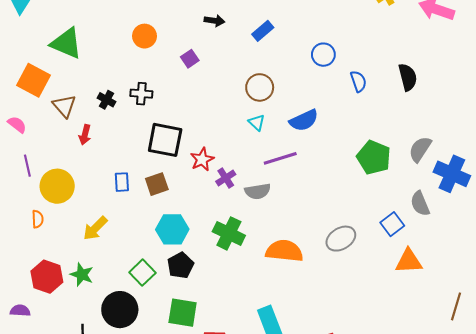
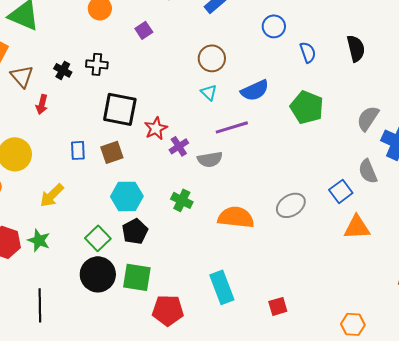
green pentagon: (374, 157) -> (307, 107), moved
green cross: (229, 233) -> (182, 200), size x0.7
black circle: (120, 310) -> (98, 274), moved

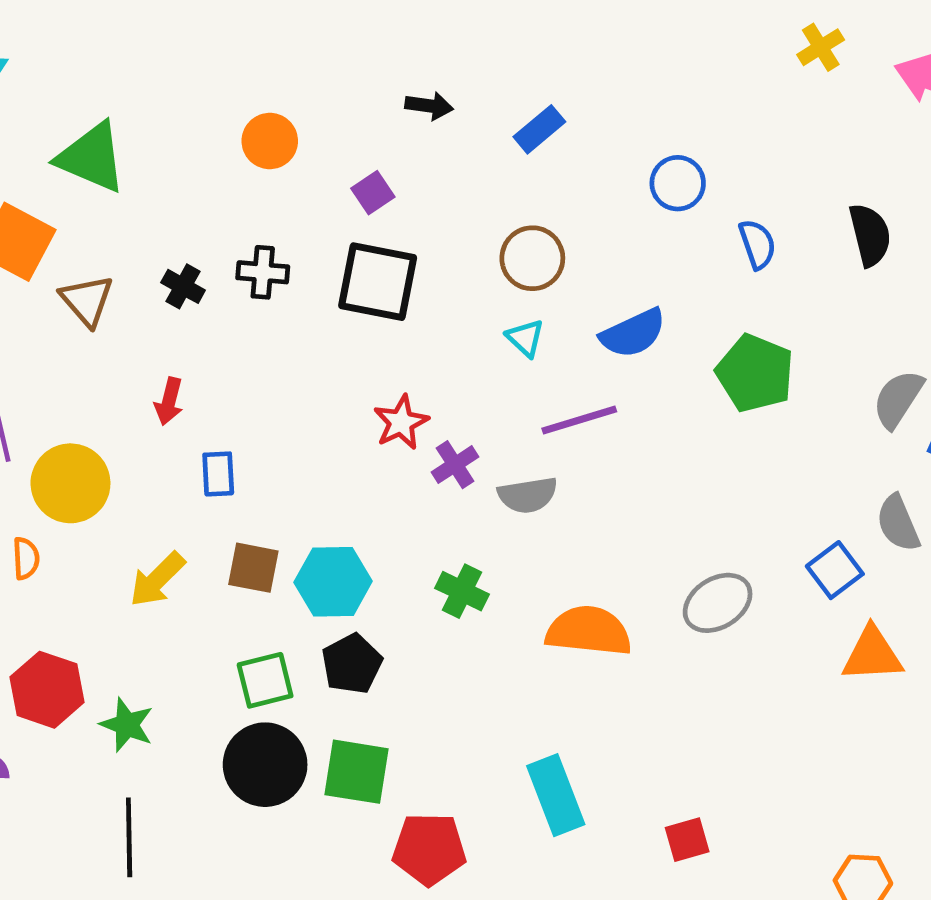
red arrow: (42, 104) -> (169, 401), moved
black square: (120, 109) -> (378, 282), moved
brown square: (112, 152) -> (253, 568), moved, turned 30
green square: (98, 238) -> (265, 680), turned 30
green star: (39, 240) -> (127, 725), moved

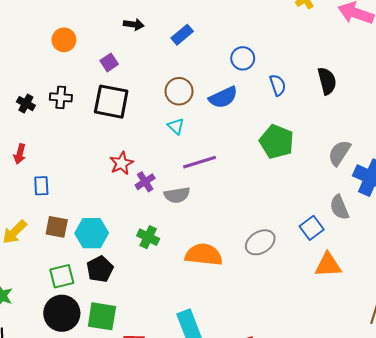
blue semicircle: (633, 333) -> (223, 97), moved

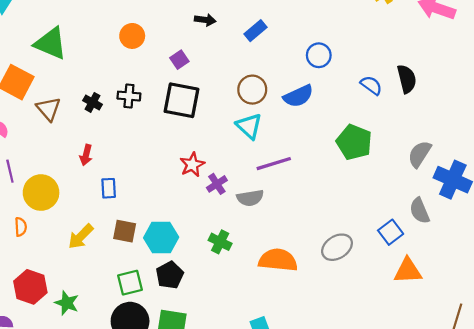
blue semicircle: (278, 85) -> (371, 85), moved, turned -35
cyan triangle: (176, 126) -> (249, 126), size x1.5

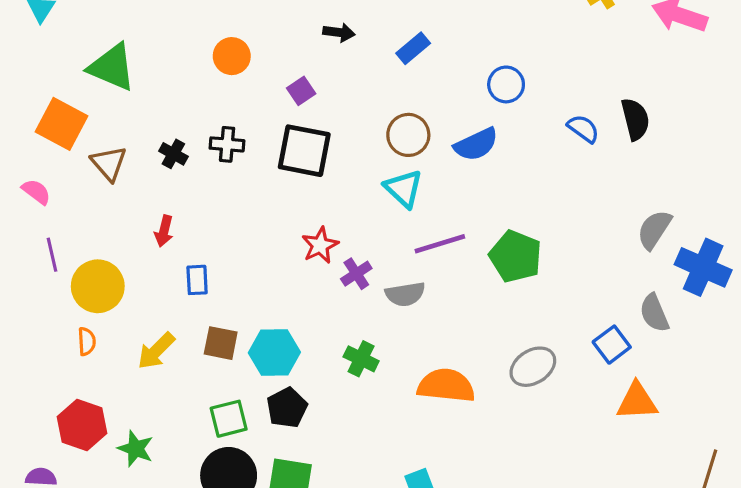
green pentagon: (354, 142) -> (516, 256), moved
orange semicircle: (21, 227) -> (87, 341), moved

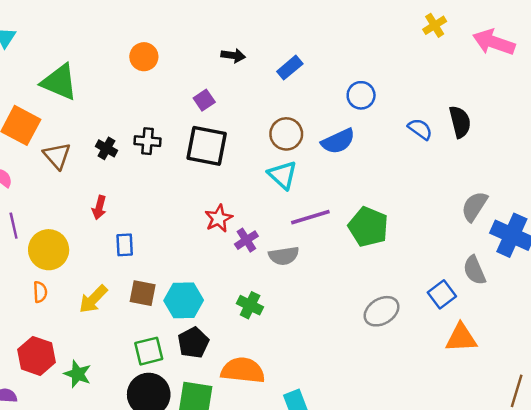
orange circle: (232, 56) -> (144, 57), moved
orange semicircle: (446, 386) -> (243, 370), moved

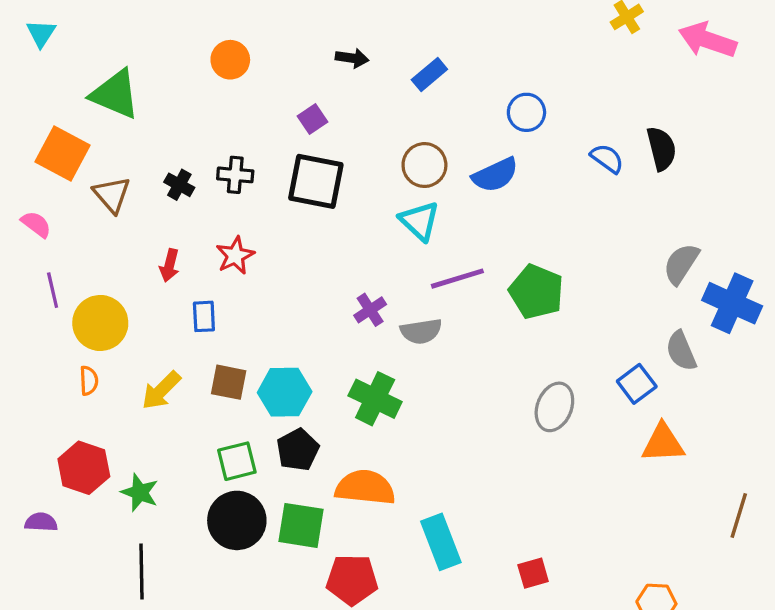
red star: (219, 218) -> (235, 256), moved
green cross: (250, 305) -> (375, 399), size x1.4
gray ellipse: (382, 311) -> (554, 407), turned -36

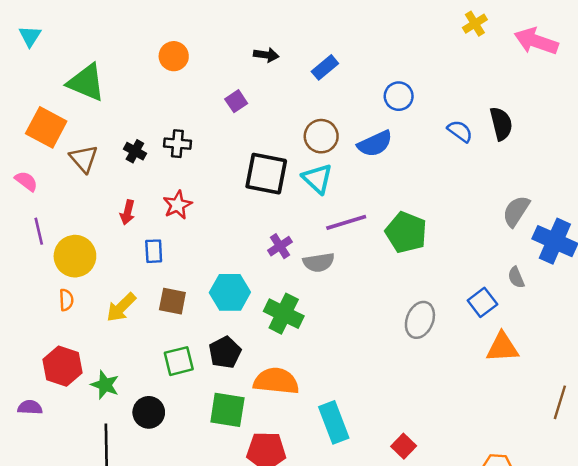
black square: (316, 181) -> (266, 174), moved
gray semicircle: (681, 351) -> (516, 277), size x0.7
cyan hexagon: (285, 392) -> (230, 292), moved
black circle: (237, 520) -> (149, 412), moved, size x0.7
red square: (533, 573) -> (404, 446), turned -30

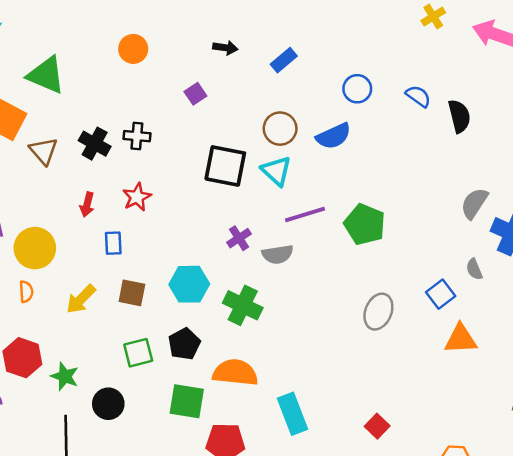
blue semicircle: (460, 131) -> (418, 96), moved
black cross: (135, 151) -> (95, 144), size x1.4
red square: (404, 446) -> (377, 426), moved

